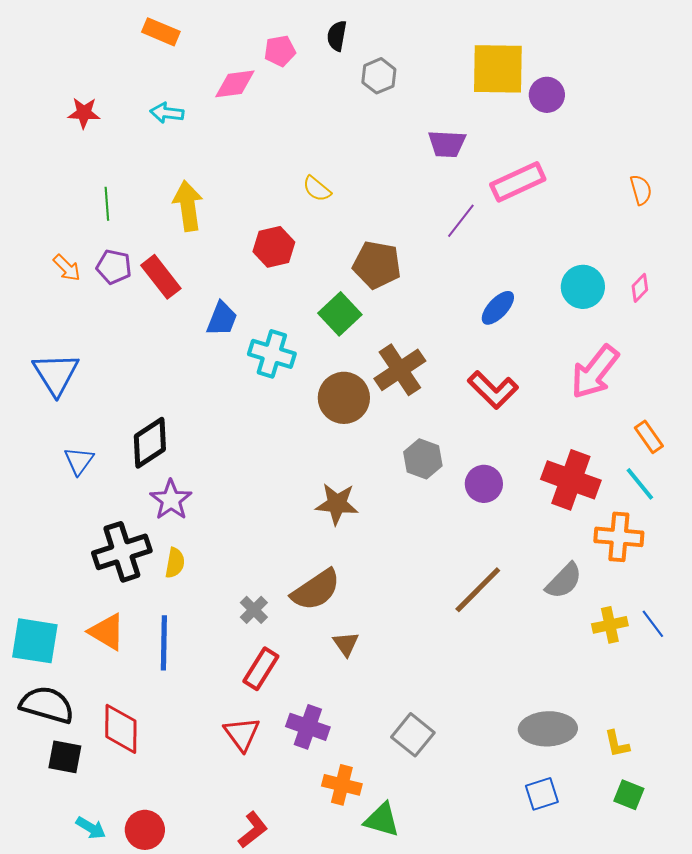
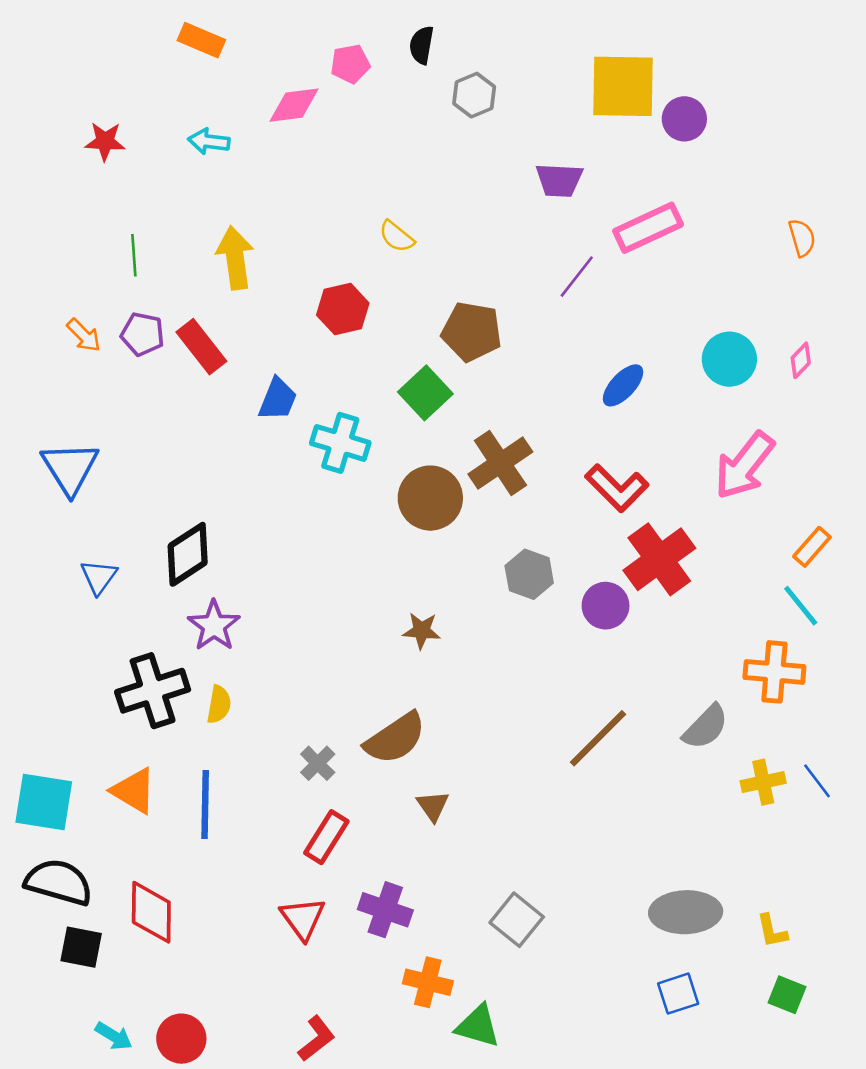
orange rectangle: (649, 437) -> (812, 547), turned 76
red cross: (571, 480) -> (659, 559), moved, turned 34
brown star: (337, 504) -> (422, 631), size x0.7

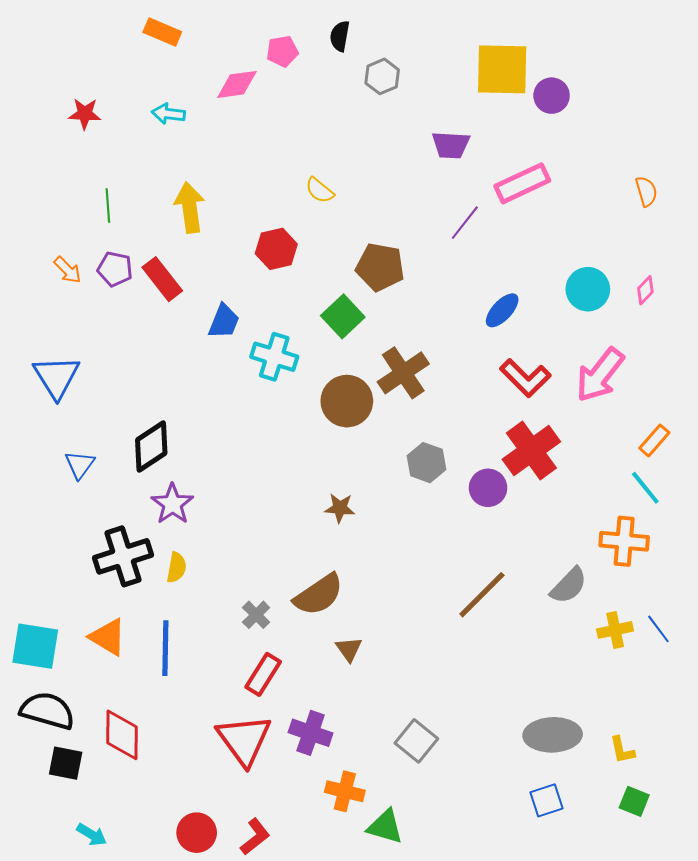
red L-shape: (617, 488) -> (525, 378), moved
red triangle: (303, 918) -> (244, 740), size x1.5
red circle: (181, 1039) -> (197, 833), moved

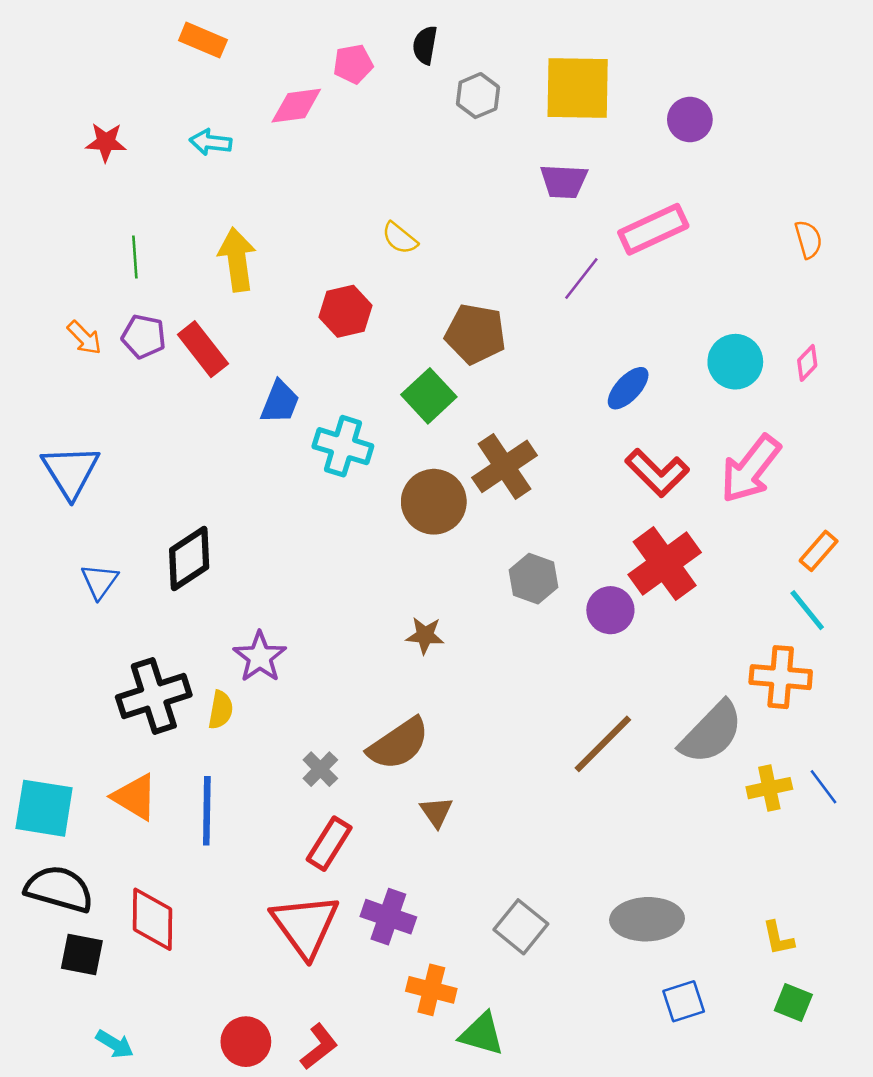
yellow square: (502, 69) -> (578, 88), moved
purple star: (172, 504) -> (260, 657), moved
gray semicircle: (569, 586) -> (711, 733), size x1.4
gray ellipse: (553, 735) -> (647, 919), moved

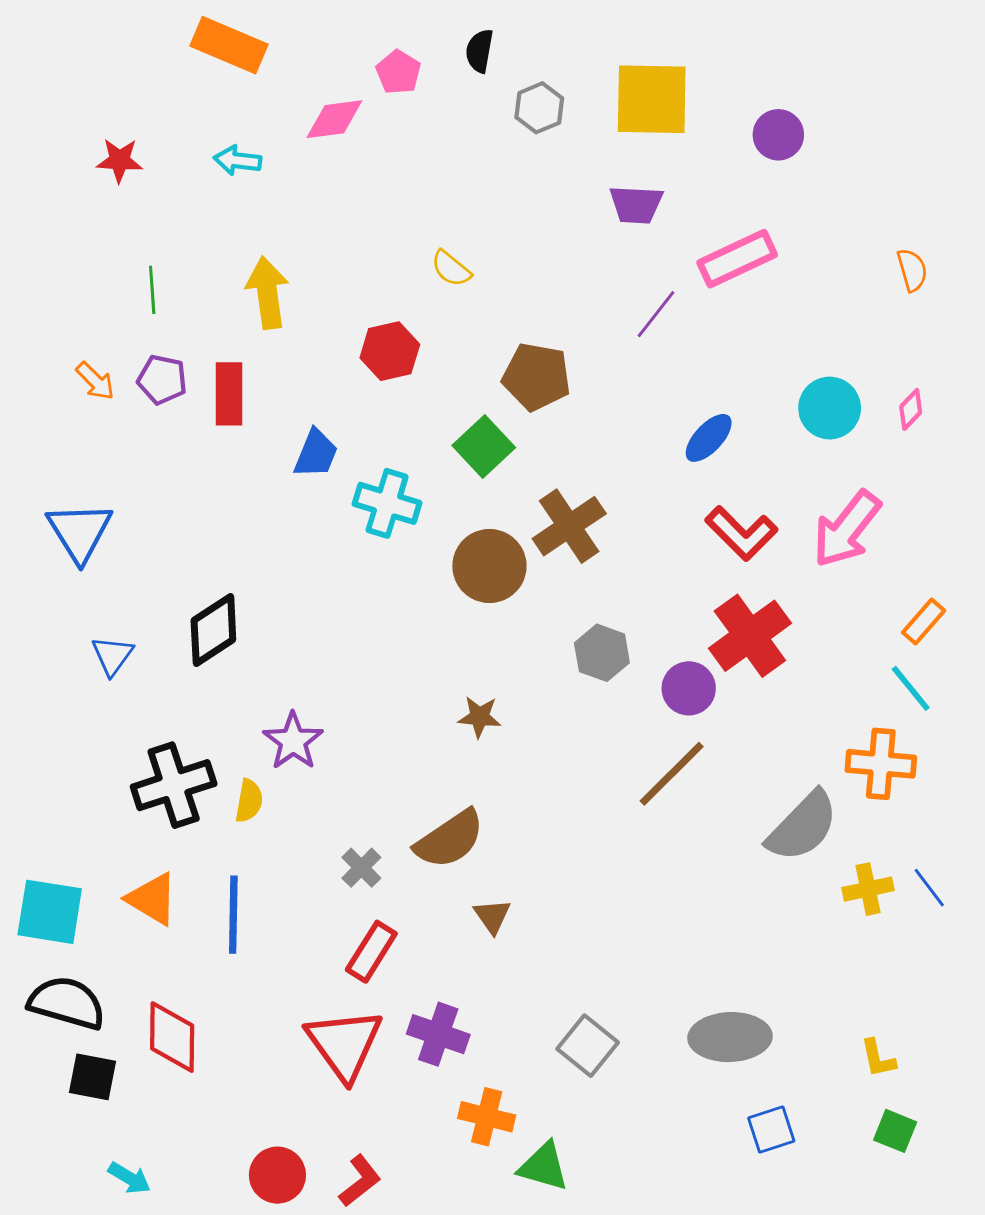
orange rectangle: (203, 40) -> (229, 45), size x1.4
pink pentagon: (353, 64) -> (398, 72), turned -30
red rectangle: (203, 349) -> (229, 394), turned 38
brown line: (603, 744) -> (672, 774), moved

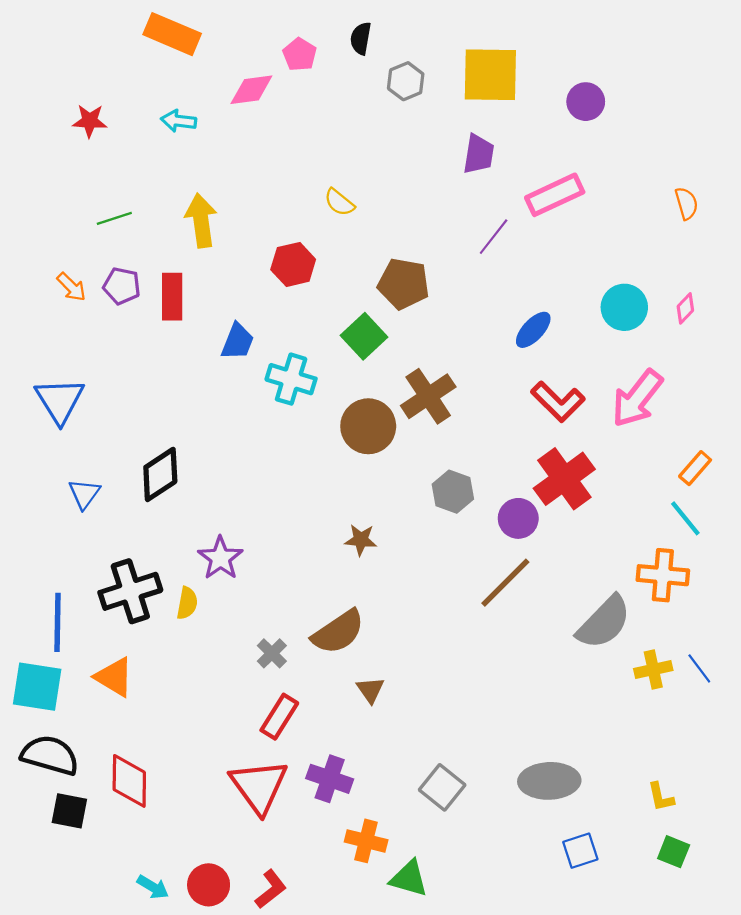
purple trapezoid: (636, 205) -> (479, 154), turned -84
green line: (152, 290) -> (114, 218), turned 76
blue line: (233, 915) -> (57, 622), moved
cyan arrow: (129, 1178) -> (153, 887), moved

